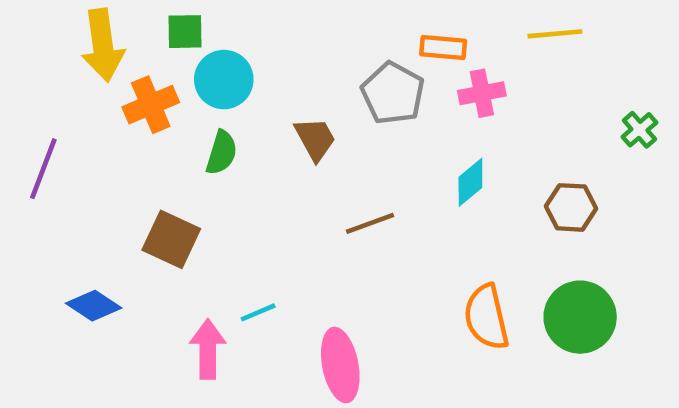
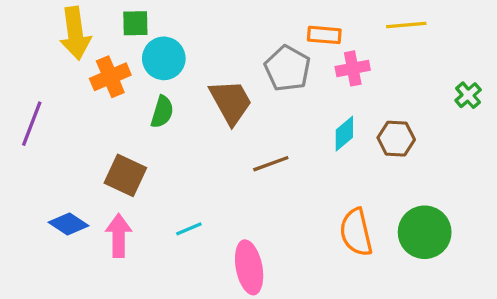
brown trapezoid: (315, 139) -> (231, 102), size x1.4
brown hexagon: (571, 207) -> (396, 139), moved
pink arrow: (208, 349) -> (119, 236), moved

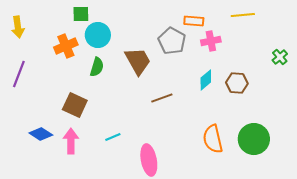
yellow arrow: (75, 33) -> (18, 27), moved, size x0.7

